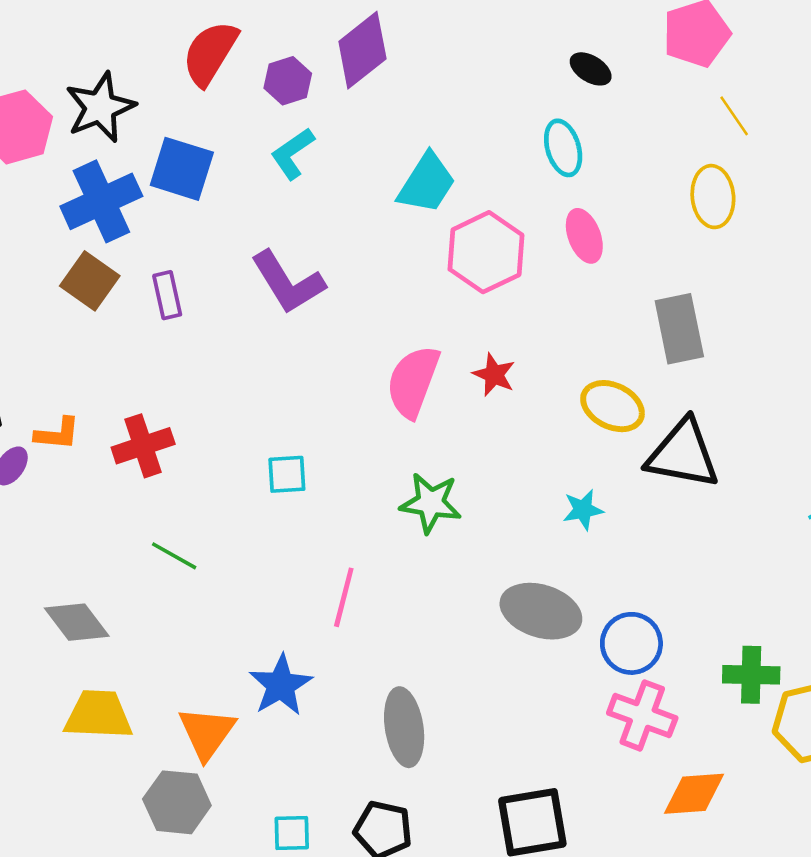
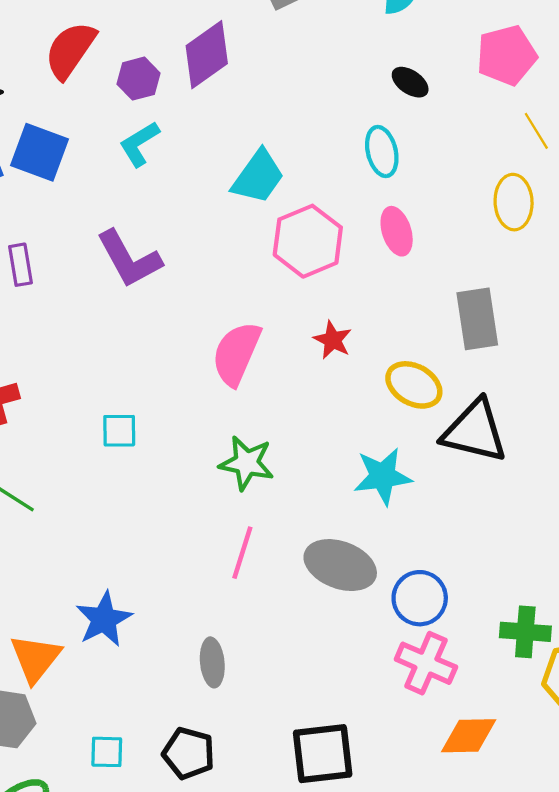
red star: (494, 375) -> (333, 340), moved
cyan star: (583, 510) -> (383, 476), size x1.6
pink line: (344, 597) -> (242, 553), moved
gray ellipse: (404, 727) -> (212, 662), size x0.7

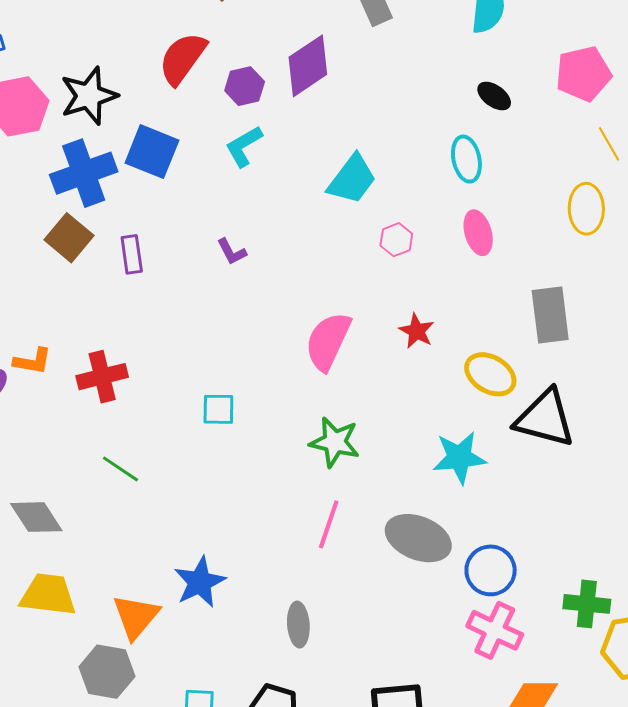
pink hexagon: (308, 241) -> (396, 240), size x0.5
purple L-shape: (129, 259) -> (232, 252), size x0.5

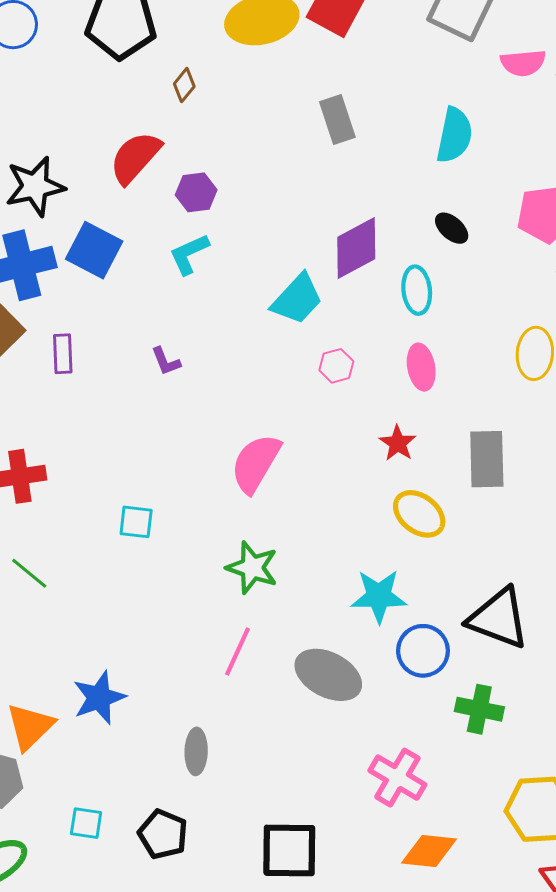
purple diamond: (308, 66) -> (356, 248), moved
red star: (417, 331) -> (398, 443), moved
black triangle: (545, 418) -> (499, 618), moved
blue circle: (491, 570) -> (423, 651), moved
green cross: (587, 604) -> (479, 709), moved

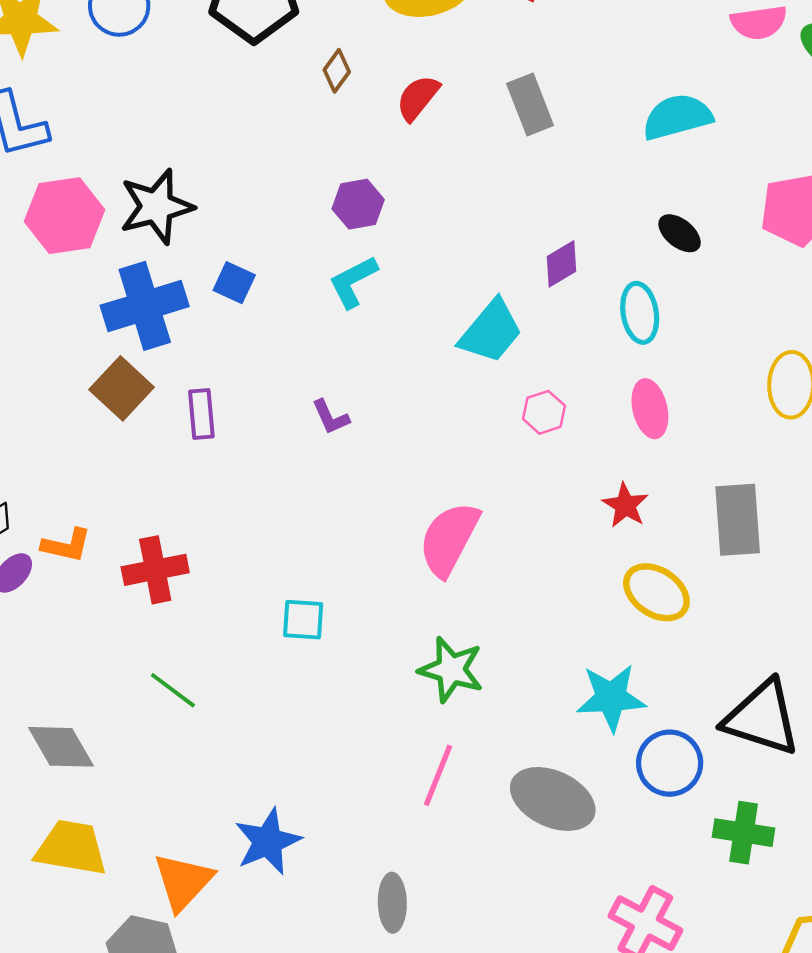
cyan semicircle: (454, 135) -> (677, 117), turned -114
red semicircle: (135, 158) -> (418, 98), moved, size x0.7
purple diamond: (356, 248) -> (561, 264), size x0.6
blue square: (94, 250) -> (234, 283), size x0.6

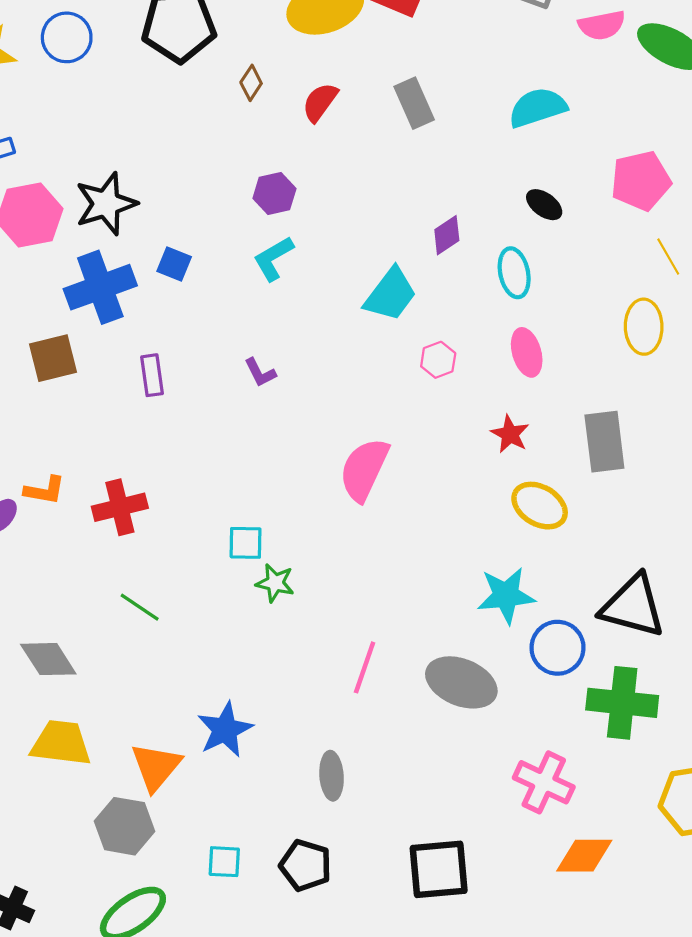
brown square: (122, 388) -> (53, 358), moved, turned 36
green star: (451, 670) -> (275, 583), moved, size x0.7
green cross: (744, 833) -> (622, 703), size x1.4

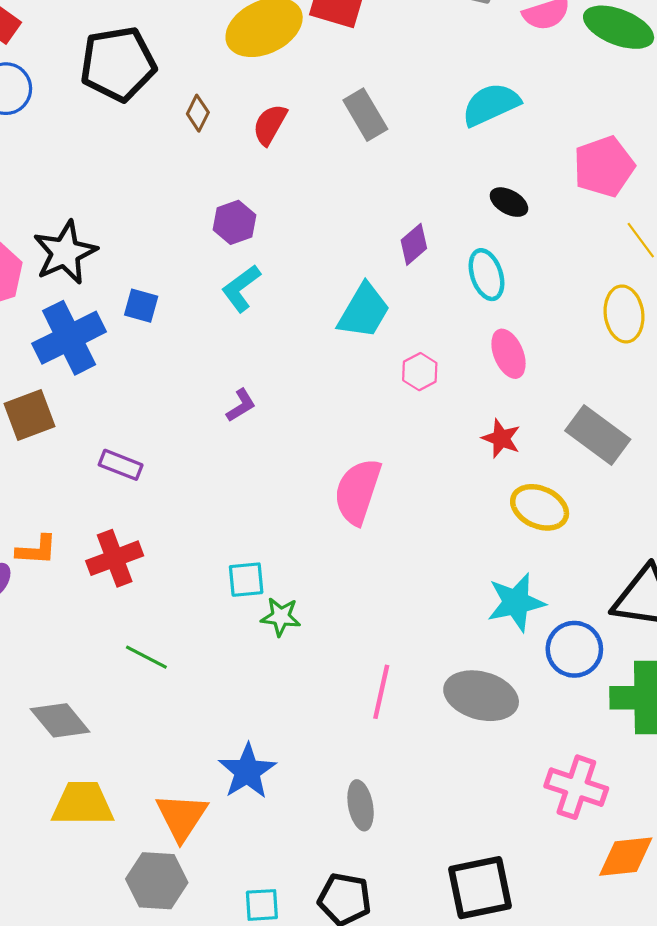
purple L-shape: (260, 373) -> (241, 405), turned -88
purple rectangle: (152, 375) -> (121, 465), moved, turned -54
gray rectangle: (604, 442) -> (598, 435), turned -40

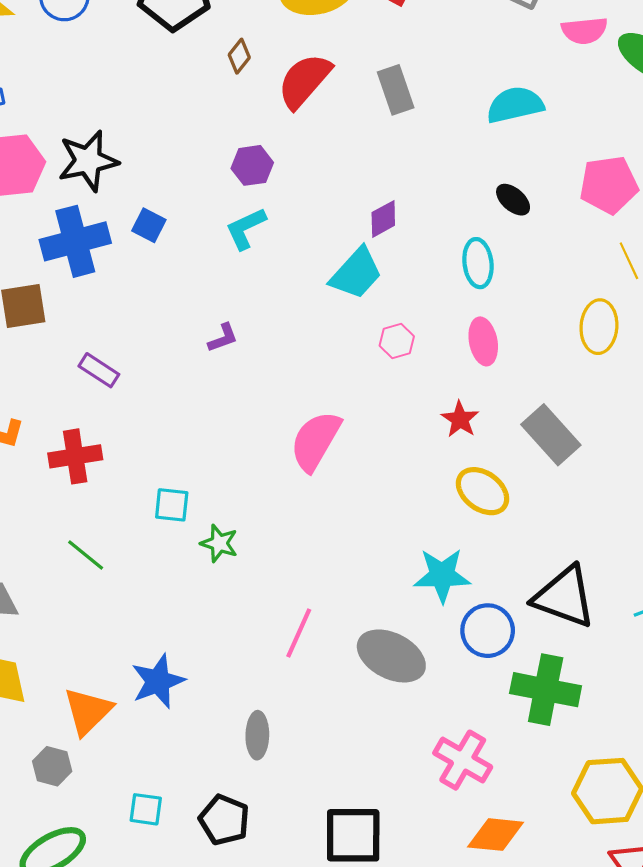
red semicircle: (270, 125) -> (304, 81), size x1.5
purple diamond: (414, 244) -> (383, 219), moved
cyan square: (246, 580) -> (172, 505), moved
gray hexagon: (157, 881) -> (52, 766), size x0.7

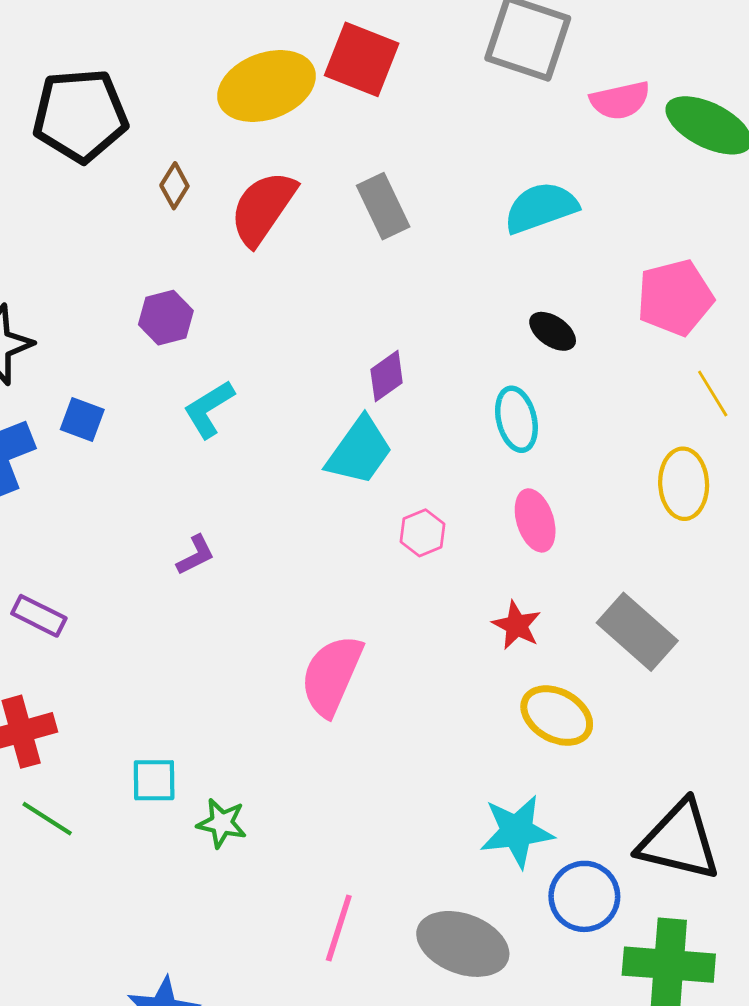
purple hexagon: (252, 165) -> (166, 318), moved
green line: (86, 555) -> (47, 819), moved

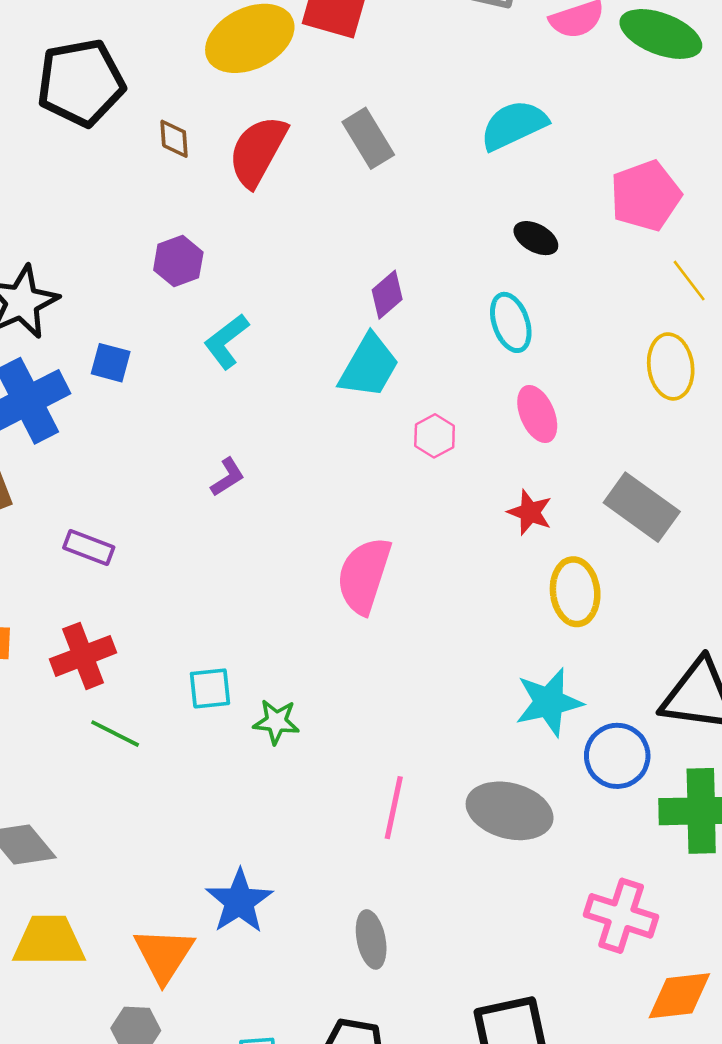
brown diamond: (174, 186) -> (174, 139), turned -30
yellow ellipse: (557, 716) -> (575, 592), turned 60

